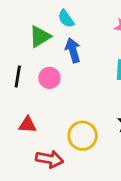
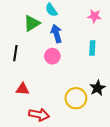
pink circle: (49, 78) -> (52, 56), moved
yellow circle: (83, 136) -> (76, 98), moved

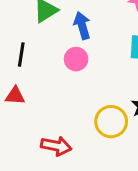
red triangle: (23, 89) -> (15, 96), moved

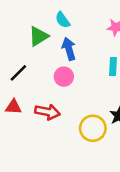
black line: (21, 55) -> (18, 73), turned 36
red arrow: (56, 146) -> (47, 112), moved

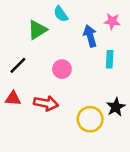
blue arrow: (69, 49) -> (90, 36), moved

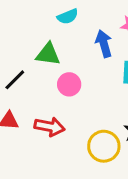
cyan semicircle: (61, 14) -> (68, 16), turned -77
green triangle: (37, 30) -> (48, 54), moved, turned 40

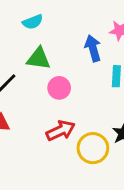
cyan semicircle: (68, 16) -> (33, 22), moved
red arrow: (50, 127) -> (61, 130), moved, turned -36

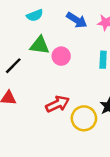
blue arrow: (93, 48) -> (77, 20), moved, turned 138
pink circle: (59, 88) -> (61, 56), moved

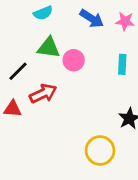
red arrow: (58, 104) -> (43, 94), moved
yellow circle: (84, 118) -> (100, 150), moved

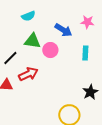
blue arrow: (92, 19) -> (63, 30), moved

